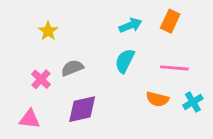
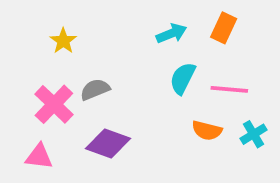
cyan semicircle: (125, 61) -> (183, 78), moved
pink cross: (41, 79) -> (54, 104), size x1.5
purple diamond: (82, 109) -> (108, 144), turned 32

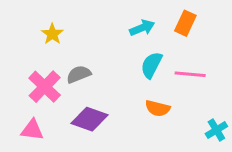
orange semicircle: (207, 130) -> (158, 108), moved
cyan cross: (254, 134) -> (216, 130), moved

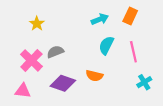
pink line: (190, 74) -> (133, 52), turned 72
orange semicircle: (158, 108) -> (94, 76), moved
cyan cross: (216, 130) -> (144, 82), moved

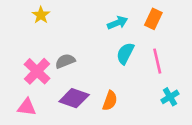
yellow star: (37, 24) -> (41, 15), moved
orange semicircle: (94, 76) -> (110, 101), moved, turned -84

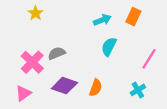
pink line: (157, 61) -> (149, 59), moved, turned 45
cyan cross: (170, 97) -> (138, 90), moved
pink triangle: (27, 107) -> (23, 93), turned -42

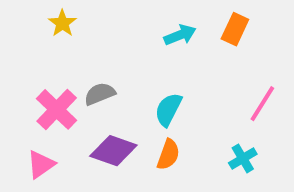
cyan semicircle: (109, 47) -> (168, 109), moved

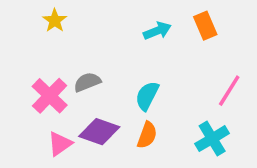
orange rectangle: (235, 29) -> (205, 26), turned -48
cyan cross: (243, 158) -> (212, 139), size x1.4
pink triangle: (41, 164) -> (60, 144), moved

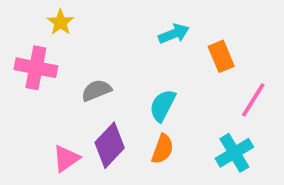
orange rectangle: (205, 26) -> (221, 56), moved
pink cross: (50, 96) -> (36, 68), moved, turned -33
purple diamond: (99, 132) -> (110, 145), turned -66

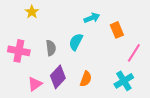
pink cross: (36, 68) -> (19, 51), moved
gray semicircle: (96, 90) -> (51, 48), turned 105
cyan semicircle: (163, 106) -> (76, 42), moved

